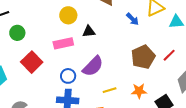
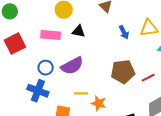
orange star: (139, 91) -> (99, 103), moved

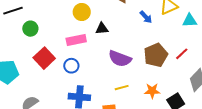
purple semicircle: (72, 66) -> (120, 59), moved, turned 65
blue circle: (46, 68) -> (71, 66), moved
orange star: (99, 103) -> (152, 91), moved

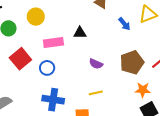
yellow circle: (82, 12) -> (36, 17), moved
purple semicircle: (120, 59) -> (96, 64), size x0.6
orange star: (152, 91) -> (143, 90), moved

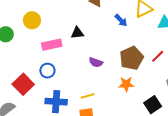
red square: (20, 59) -> (23, 84), moved
orange star: (143, 90) -> (126, 84), moved
yellow line: (96, 93) -> (88, 96), moved

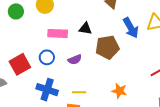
blue arrow: (121, 20) -> (131, 28), size x1.5
brown pentagon: (132, 58) -> (107, 47), moved
purple semicircle: (96, 62) -> (75, 60), moved, turned -56

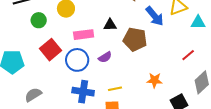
brown pentagon: (107, 47) -> (135, 39), turned 30
blue circle: (47, 57) -> (77, 60), size x1.5
red square: (20, 64) -> (50, 50), moved

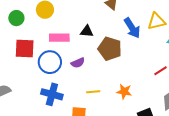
red square: (50, 50) -> (25, 49), turned 35
yellow line: (115, 89) -> (93, 92), moved

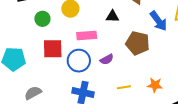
black triangle: (87, 31) -> (112, 16), moved

